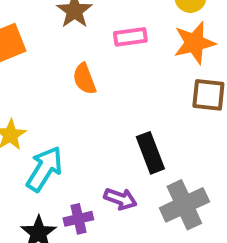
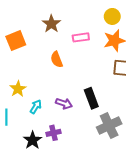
cyan arrow: (44, 169) -> (36, 107), size x0.6
purple arrow: (120, 199) -> (64, 103), moved

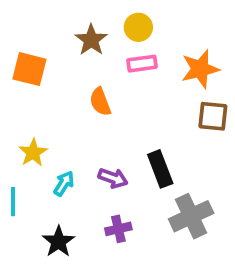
yellow circle: (112, 16) -> (138, 27), moved
orange square: (16, 41) -> (29, 69), turned 36
purple cross: (54, 133) -> (118, 229), moved

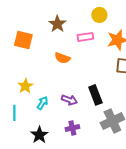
yellow circle: (138, 27) -> (99, 15), moved
orange semicircle: (100, 102) -> (62, 58), turned -49

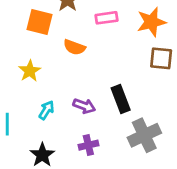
orange square: (23, 40) -> (39, 22), moved
yellow star: (25, 86) -> (30, 71), moved

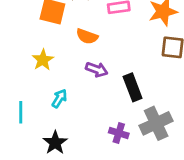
purple arrow: (84, 106) -> (97, 69), moved
purple cross: (88, 145) -> (119, 133), moved, turned 30

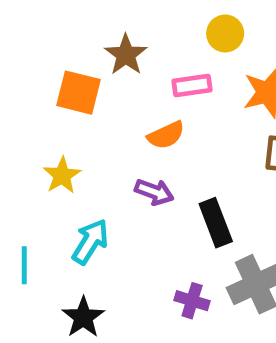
orange semicircle: (87, 36) -> (166, 135), moved, turned -45
cyan arrow: (59, 98) -> (90, 242), size x1.4

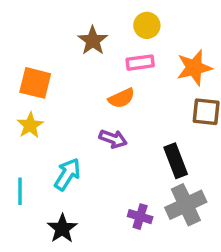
yellow circle: (225, 33) -> (147, 25), moved
orange square: (79, 93) -> (35, 83), moved
yellow star: (62, 175) -> (30, 125), moved
black rectangle: (216, 223) -> (176, 161), moved

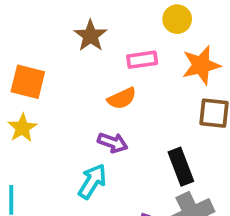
yellow circle: (147, 25) -> (177, 19), moved
cyan arrow: (67, 174) -> (92, 181), moved

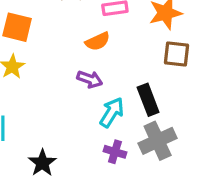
cyan arrow: (92, 181) -> (112, 112), moved

